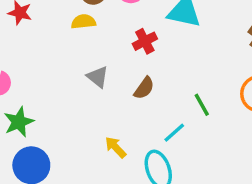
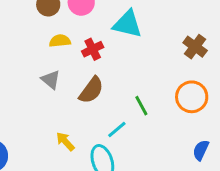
yellow semicircle: (83, 22) -> (60, 41), moved
brown semicircle: (144, 88) -> (91, 90), size x1.4

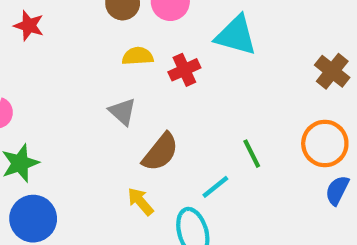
brown semicircle: (91, 90) -> (160, 152), moved
blue semicircle: (201, 150) -> (337, 190), moved

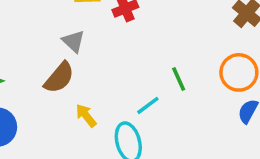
brown semicircle: (160, 152) -> (59, 78), moved

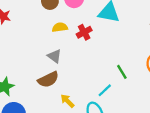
brown semicircle: (59, 78) -> (48, 79), turned 30

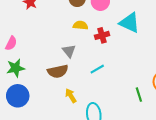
green line: (122, 72) -> (139, 95), moved
cyan line: (105, 90) -> (97, 69), moved

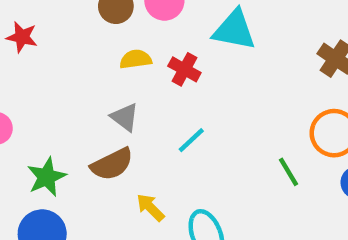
red cross: (102, 35) -> (184, 69), turned -32
green star: (16, 68) -> (47, 177), moved

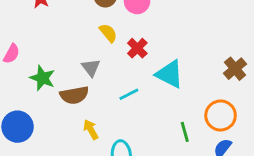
cyan triangle: (234, 30) -> (170, 74), moved
yellow semicircle: (136, 59) -> (108, 33), turned 42
green star: (47, 177) -> (42, 78), moved, turned 30

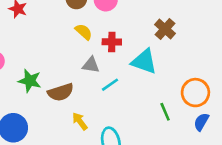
red cross: (137, 48) -> (112, 42), turned -36
gray triangle: (91, 68) -> (91, 65), moved, turned -36
brown cross: (235, 69) -> (165, 29), moved

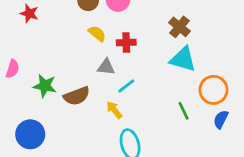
cyan triangle: (144, 61) -> (183, 59), moved
yellow arrow: (80, 121) -> (114, 110), moved

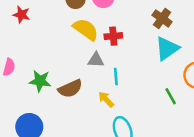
yellow semicircle: (97, 34) -> (86, 29), size x1.5
cyan triangle: (183, 59) -> (167, 48), turned -48
cyan line: (126, 86) -> (116, 77), turned -54

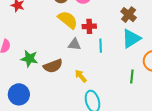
cyan line: (116, 77) -> (101, 46), moved
green line: (171, 96) -> (132, 76), turned 32

